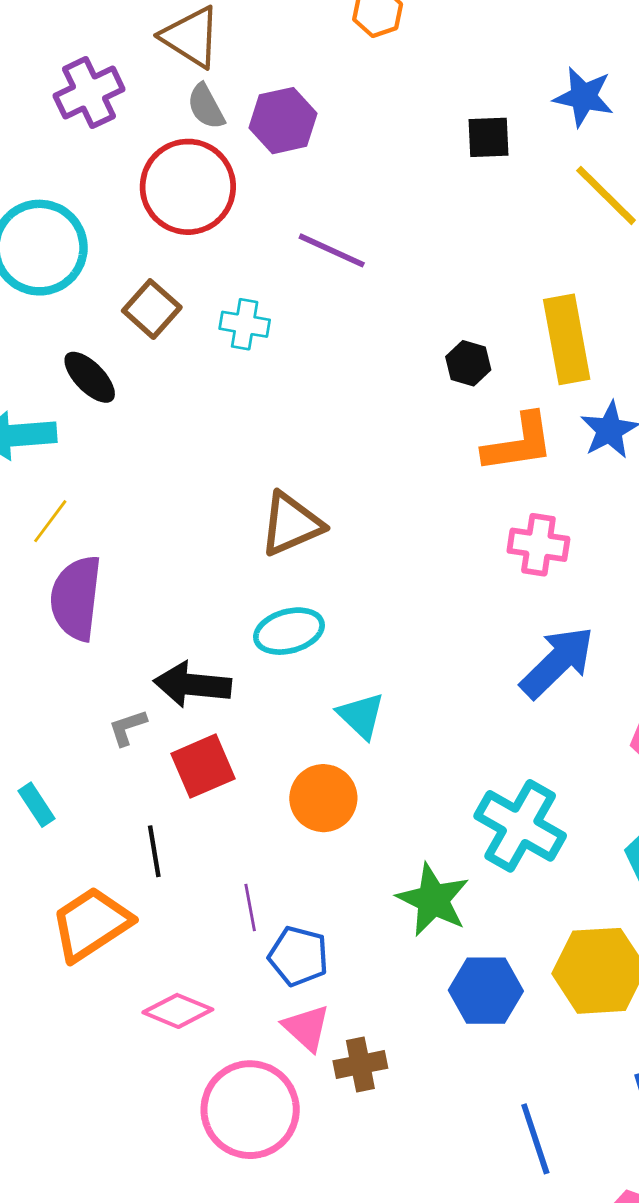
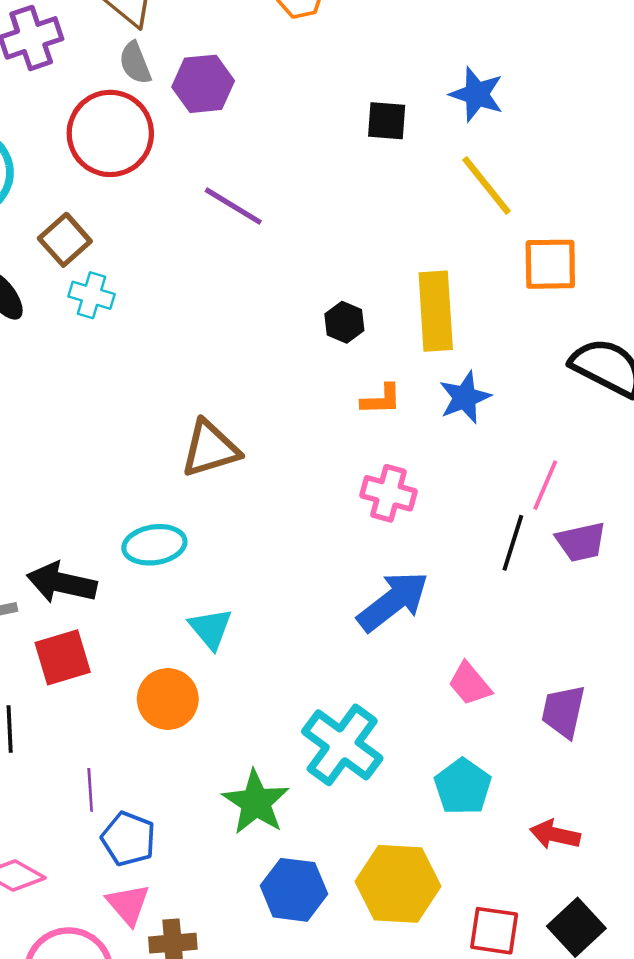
cyan cross: (245, 324) -> (91, 295), moved
orange L-shape: (518, 443) -> (381, 400), size x0.6
brown triangle: (291, 524) -> (210, 449), moved

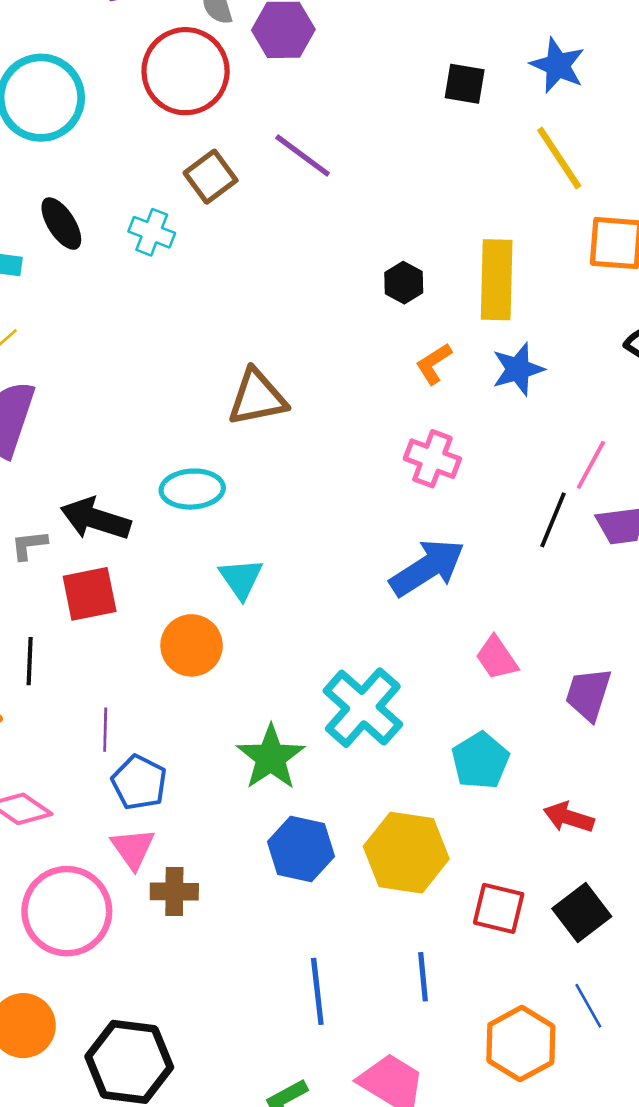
brown square: (65, 240) -> (211, 177), moved
orange L-shape: (381, 400) -> (434, 364), turned 144

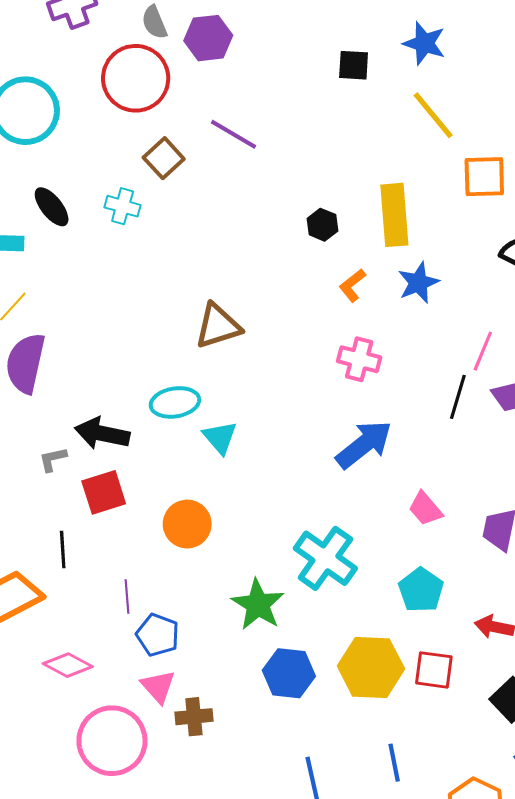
cyan triangle: (241, 578) -> (220, 438), moved
red square: (499, 908) -> (434, 670), moved

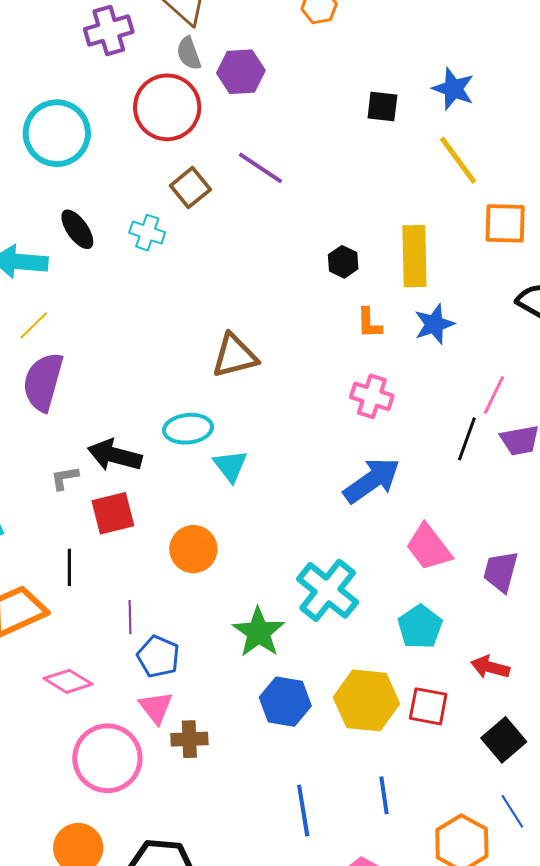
orange L-shape: (352, 285) -> (369, 323), turned -56
pink trapezoid: (425, 509) -> (429, 547), size x1.4

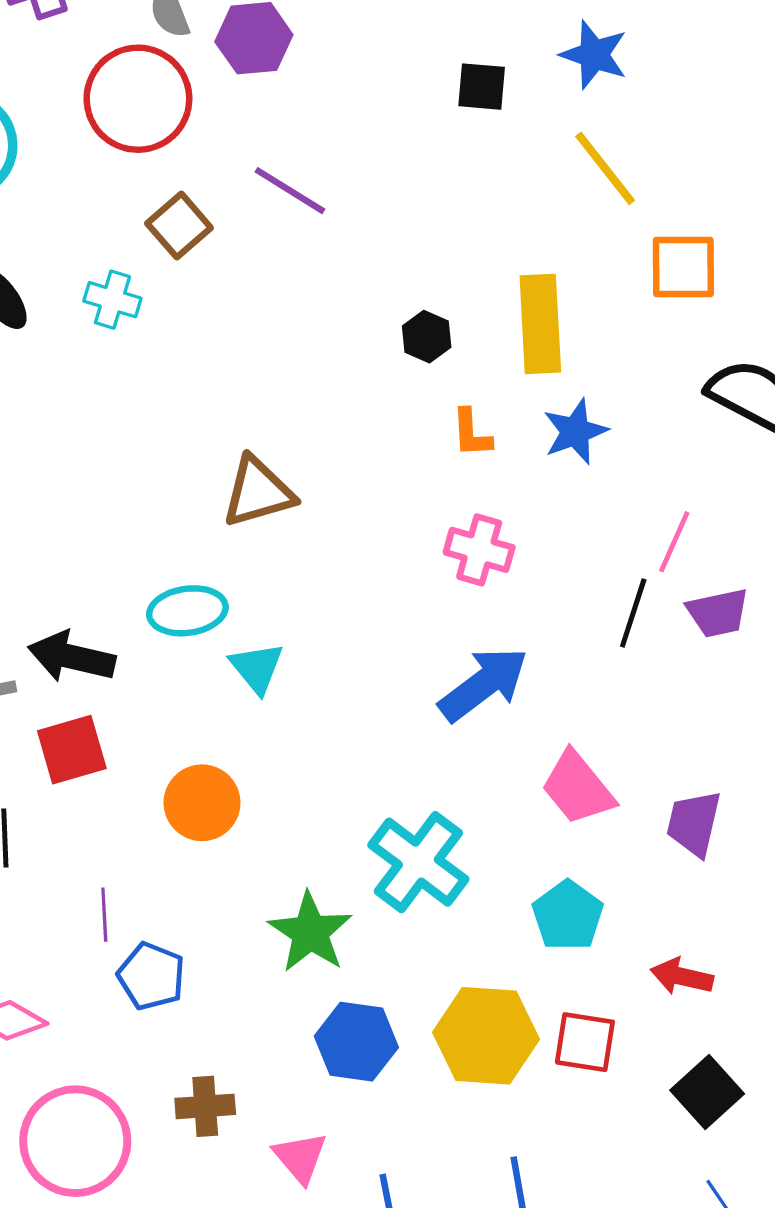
pink triangle: (156, 707) -> (300, 1157), moved

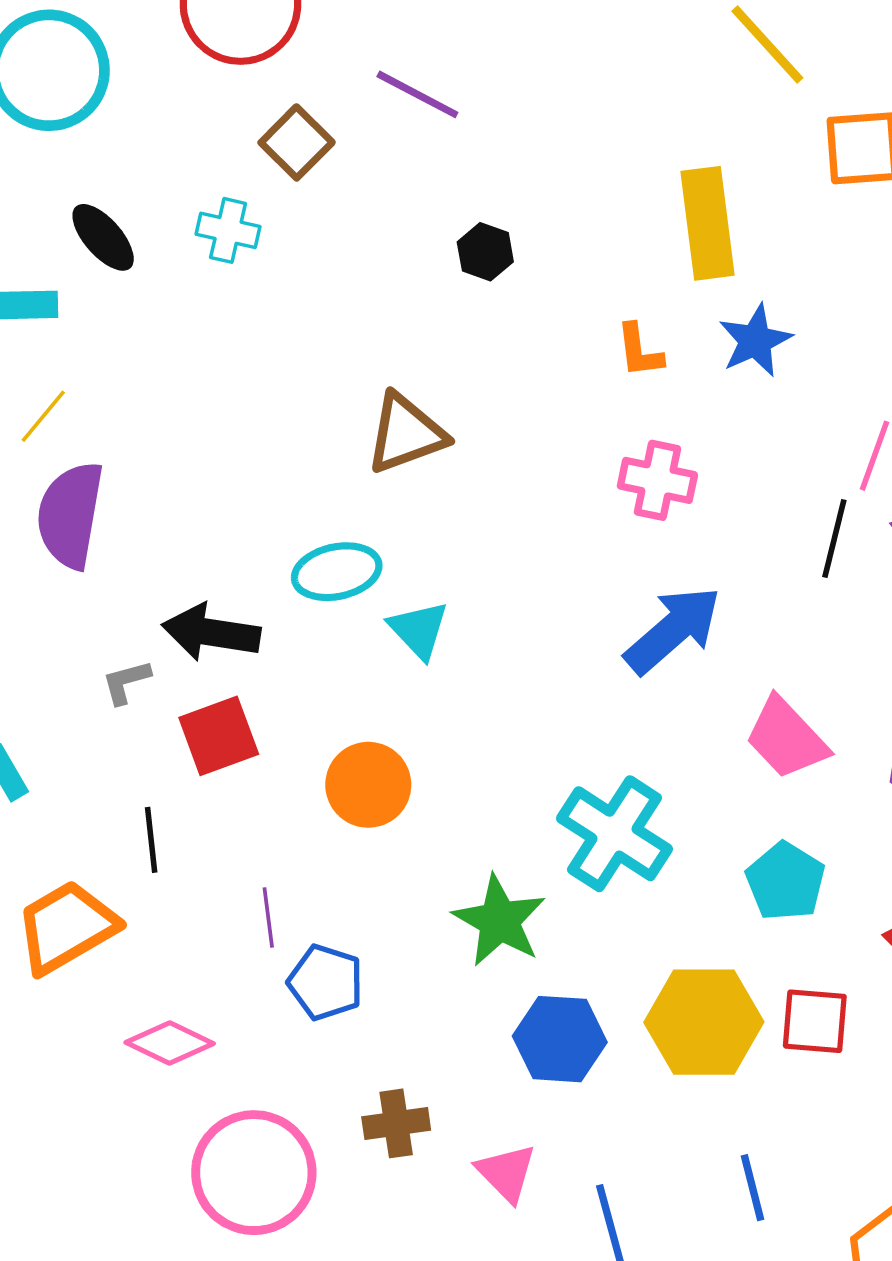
black hexagon: (427, 337) -> (485, 252), moved

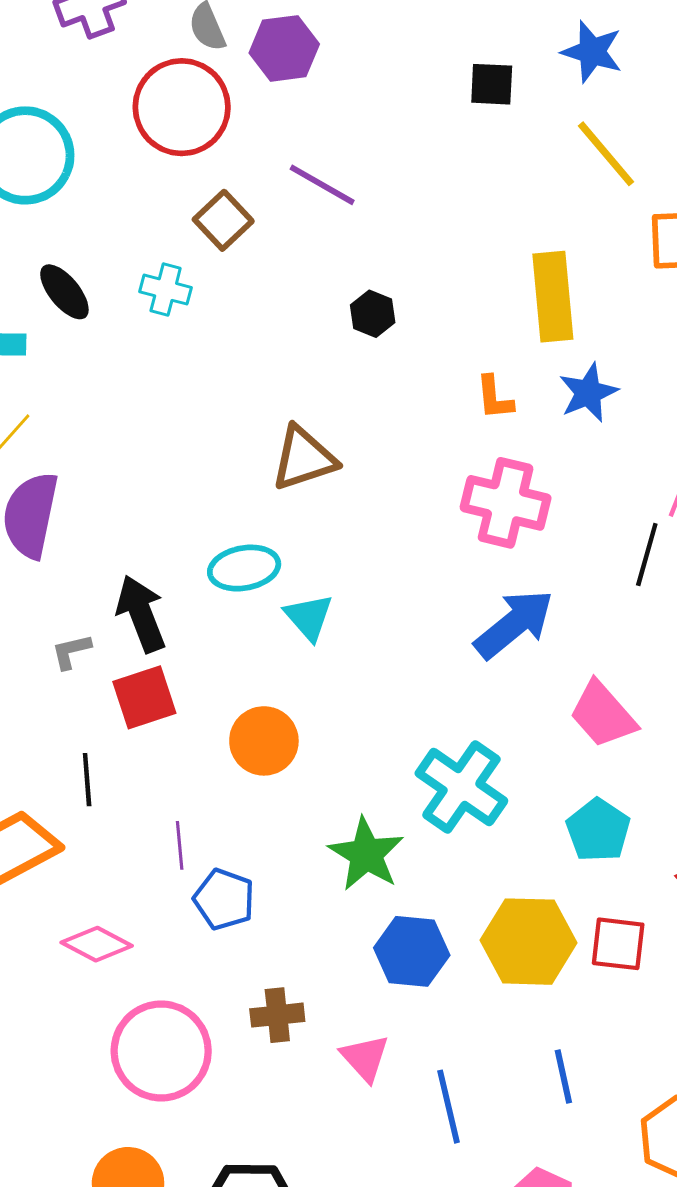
pink cross: (657, 480) -> (506, 503), size x1.4
black arrow: (211, 632) -> (141, 614), turned 58

